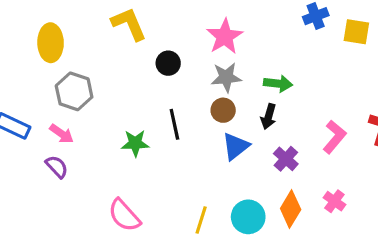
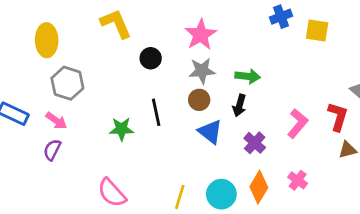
blue triangle: (236, 146) -> (210, 132), turned -44
purple semicircle: (57, 167) -> (52, 150), turned -110

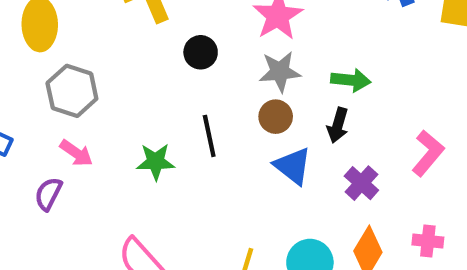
pink arrow: (56, 121) -> (76, 153), moved
pink cross: (298, 180) -> (428, 241), turned -30

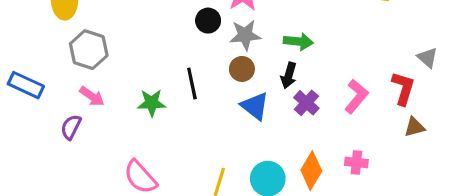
black circle: (201, 52) -> (208, 21), moved
purple cross: (361, 183) -> (306, 103), moved

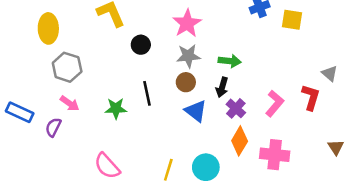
black circle: (208, 21) -> (141, 45), moved
blue rectangle: (26, 85) -> (20, 112), moved
brown triangle: (415, 127) -> (336, 147), moved, turned -48
pink cross: (356, 162) -> (275, 155), size x1.6
orange diamond: (311, 171) -> (240, 141), moved

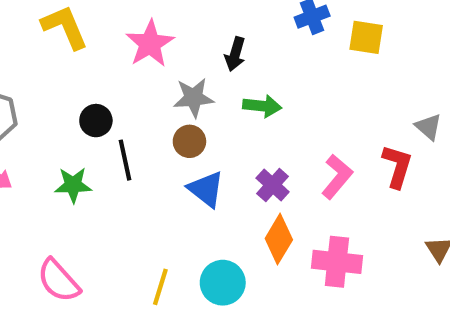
pink star: (187, 23) -> (150, 44), moved
black circle: (141, 45) -> (96, 121), moved
black arrow: (222, 87) -> (235, 54), moved

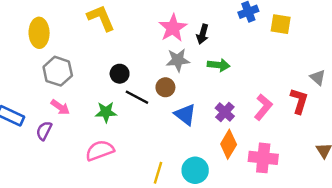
pink star: (150, 44) -> (173, 28), moved
brown circle: (189, 141) -> (165, 87), moved
black line: (125, 160) -> (137, 97), turned -50
pink semicircle: (59, 281) -> (100, 150), moved, turned 112

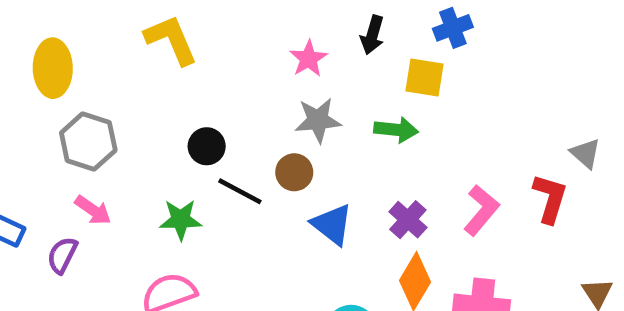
yellow square: (281, 24) -> (424, 78), moved
pink star: (173, 28) -> (308, 59), size x0.7
black arrow: (203, 34) -> (372, 35), moved

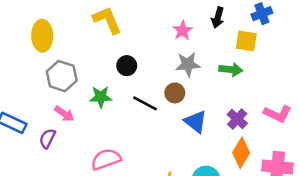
black circle: (207, 146) -> (127, 66), moved
pink L-shape: (481, 210) -> (278, 114), turned 76
green star: (181, 220) -> (101, 97), moved

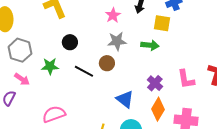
pink L-shape: (278, 114) -> (186, 79), turned 55
blue triangle: (196, 122) -> (125, 99), moved

